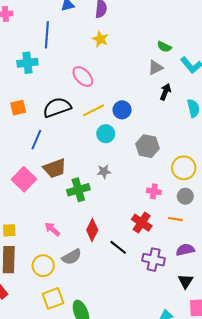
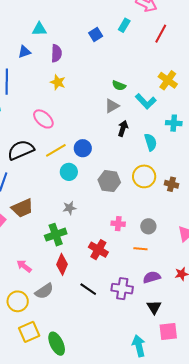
yellow circle: (184, 168) -> (144, 176), moved
green cross: (78, 190) -> (56, 235), moved
red cross: (142, 223) -> (98, 250), moved
black line: (118, 247) -> (88, 289), moved

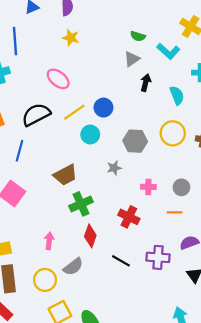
brown trapezoid: (22, 208) -> (65, 175), moved
gray star: (69, 208) -> (114, 168), moved
pink arrow: (24, 266) -> (49, 241), turned 63

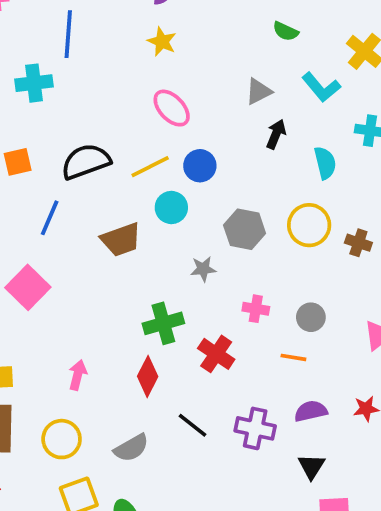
green semicircle: (138, 36) -> (286, 31), moved
pink ellipse: (58, 79) -> (172, 108), moved
brown trapezoid: (65, 175) -> (121, 240), moved
green cross: (81, 204) -> (163, 323), moved
gray semicircle: (73, 267) -> (131, 448), moved

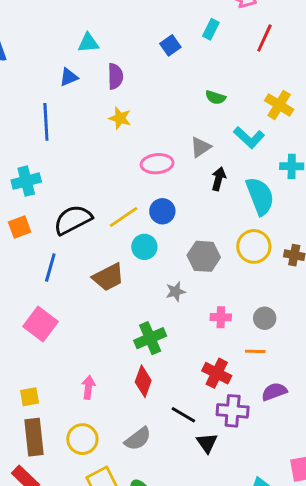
cyan cross: (34, 83) -> (26, 181), moved
pink ellipse: (172, 108) -> (157, 164), moved, turned -44
cyan semicircle: (325, 163) -> (260, 196), size x1.5
red cross: (216, 354) -> (217, 373), moved
black triangle: (311, 466) -> (207, 443), moved

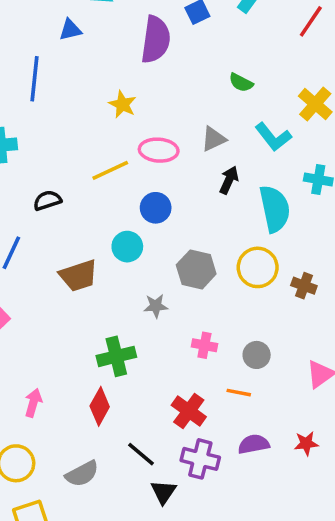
purple semicircle: (115, 76) -> (156, 40), moved, size x1.5
yellow star: (120, 118) -> (122, 104), moved
yellow line: (124, 217) -> (110, 170), moved
black semicircle: (73, 220) -> (47, 200), size x0.6

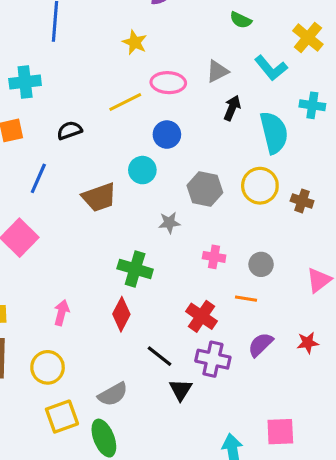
green cross: (116, 356) -> (135, 269), turned 32
purple semicircle: (254, 444) -> (261, 345), turned -32
gray semicircle: (82, 474) -> (113, 394), moved

